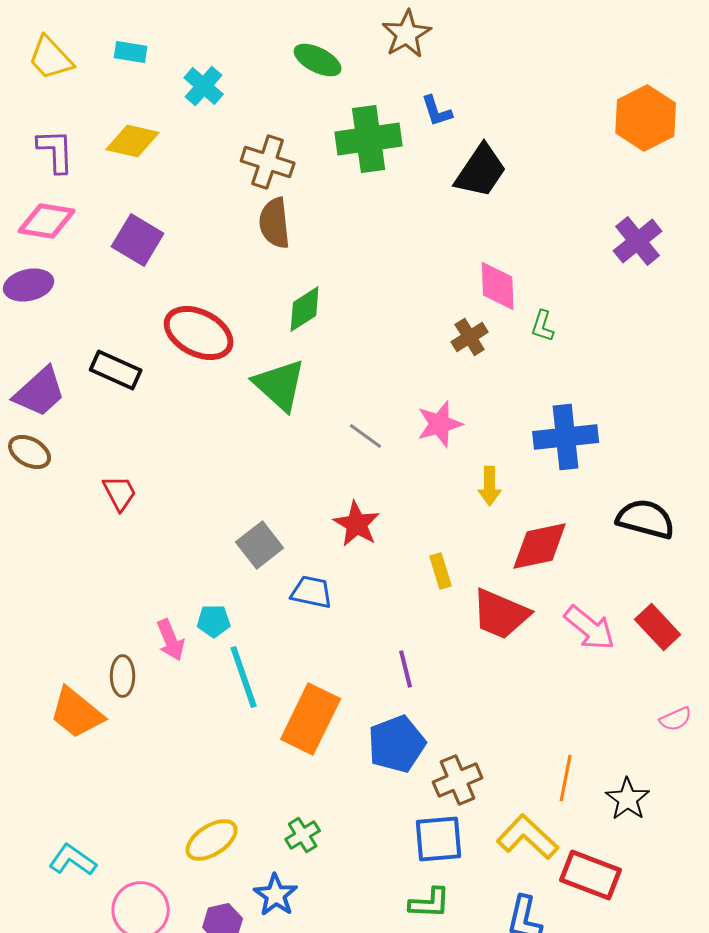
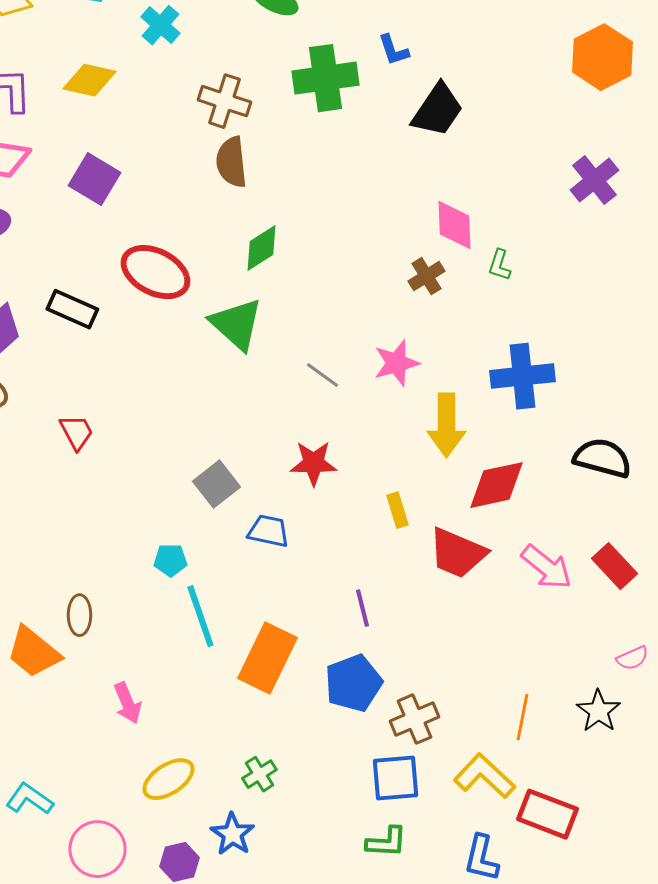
yellow arrow: (490, 486) -> (446, 425), size x1.6
red star: (357, 524) -> (313, 463), turned -30
pink arrow: (171, 640) -> (127, 703), moved
black star: (628, 799) -> (598, 711), moved

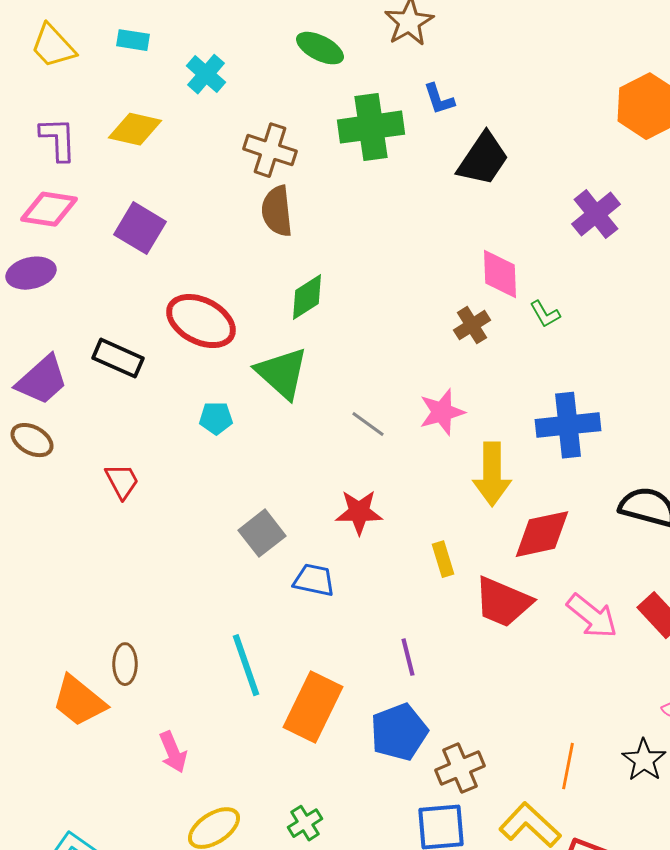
purple cross: (594, 180) -> (596, 214), moved
green L-shape: (499, 265) -> (545, 314), turned -48
cyan pentagon: (170, 560) -> (216, 418), moved

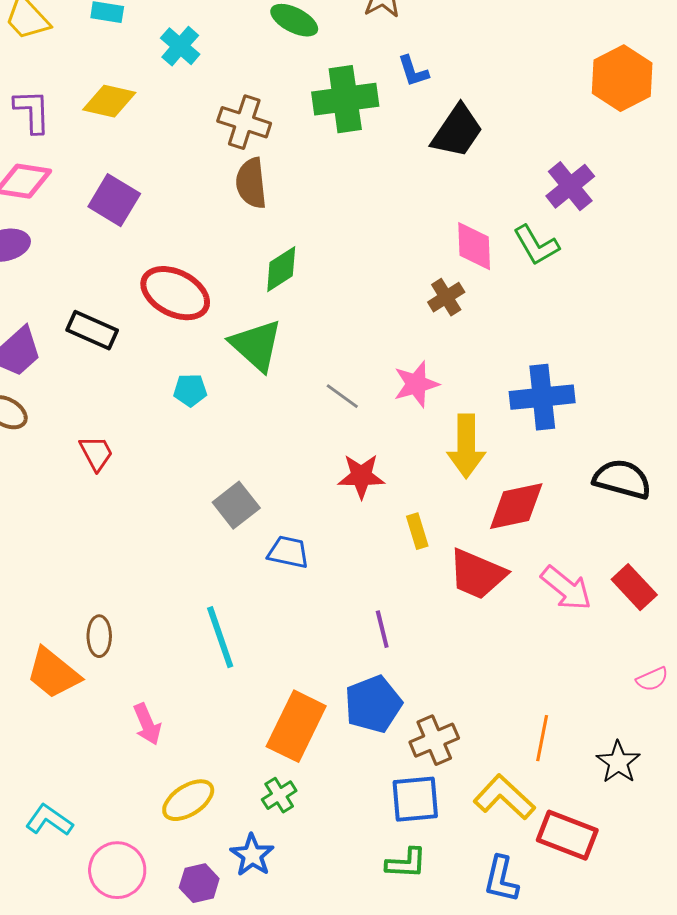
green L-shape: (545, 314) -> (536, 245), moved, size x1.5
red star: (359, 512) -> (361, 476), moved
orange rectangle: (313, 707) -> (296, 726), moved
black star: (644, 760) -> (618, 762), moved

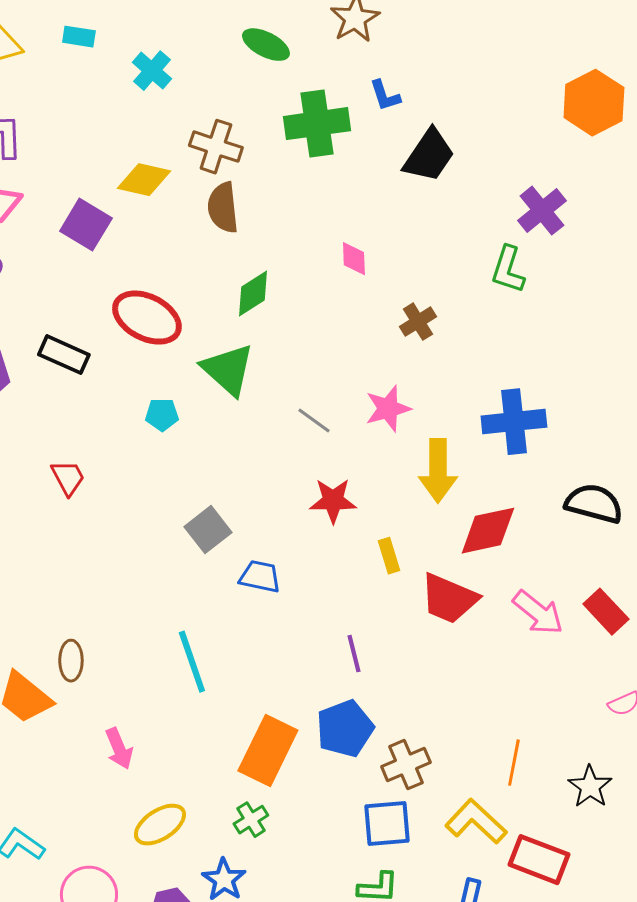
yellow diamond: (109, 101) -> (144, 180), moved
green L-shape: (536, 245) -> (508, 270), turned 48
pink diamond: (474, 246) -> (354, 259), moved, size x0.7

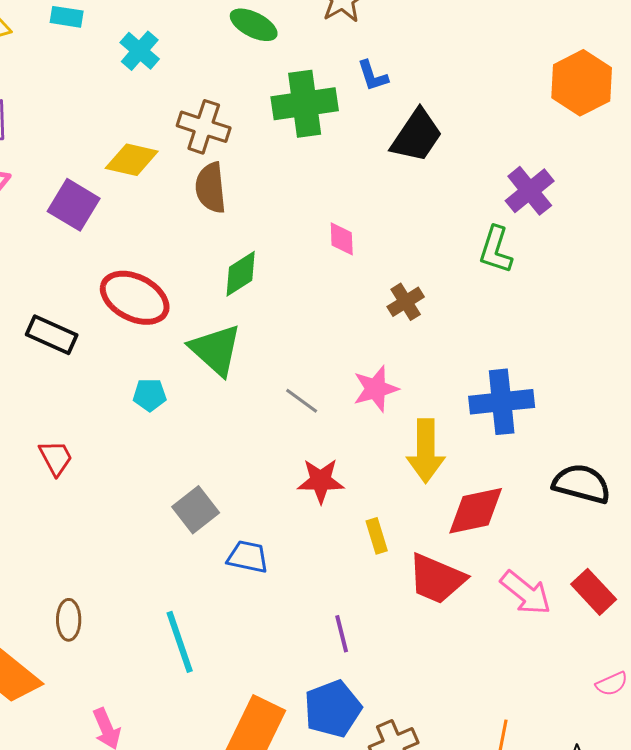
brown ellipse: (71, 661) -> (69, 620), moved

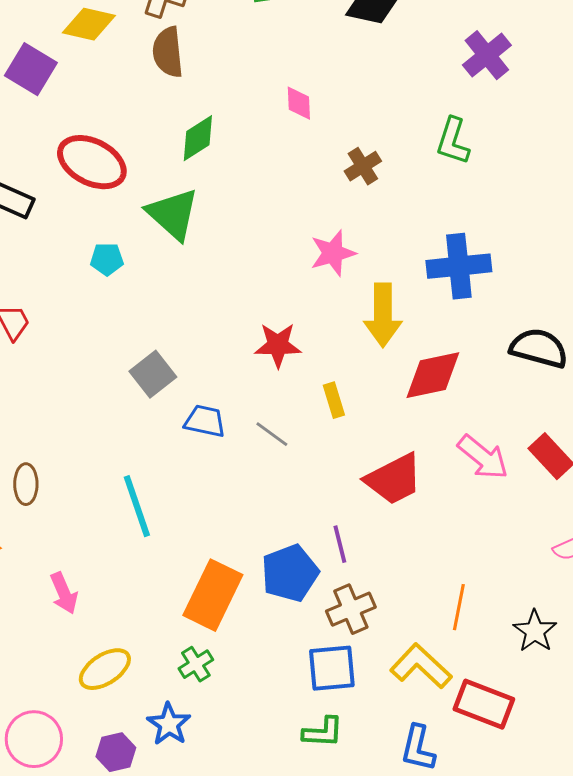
green L-shape: (496, 250) -> (453, 141), moved
gray line: (302, 401) -> (272, 434), moved
red trapezoid: (437, 579) -> (394, 479), moved, turned -50
purple line: (342, 634) -> (340, 544), moved

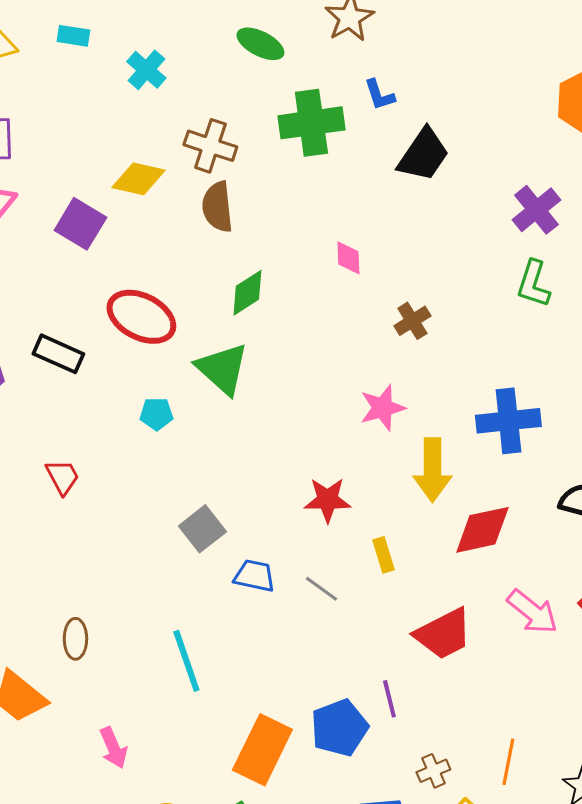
green L-shape: (453, 141) -> (533, 284), moved
brown cross: (351, 609) -> (433, 771), moved, size x0.7

